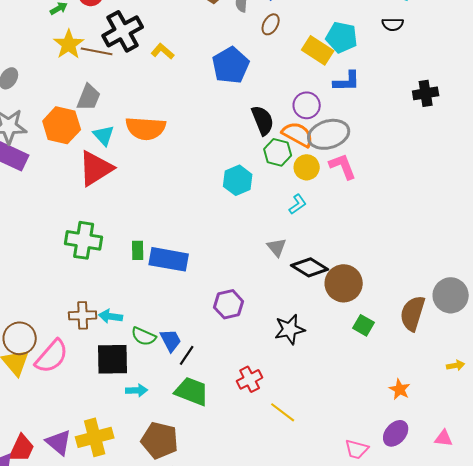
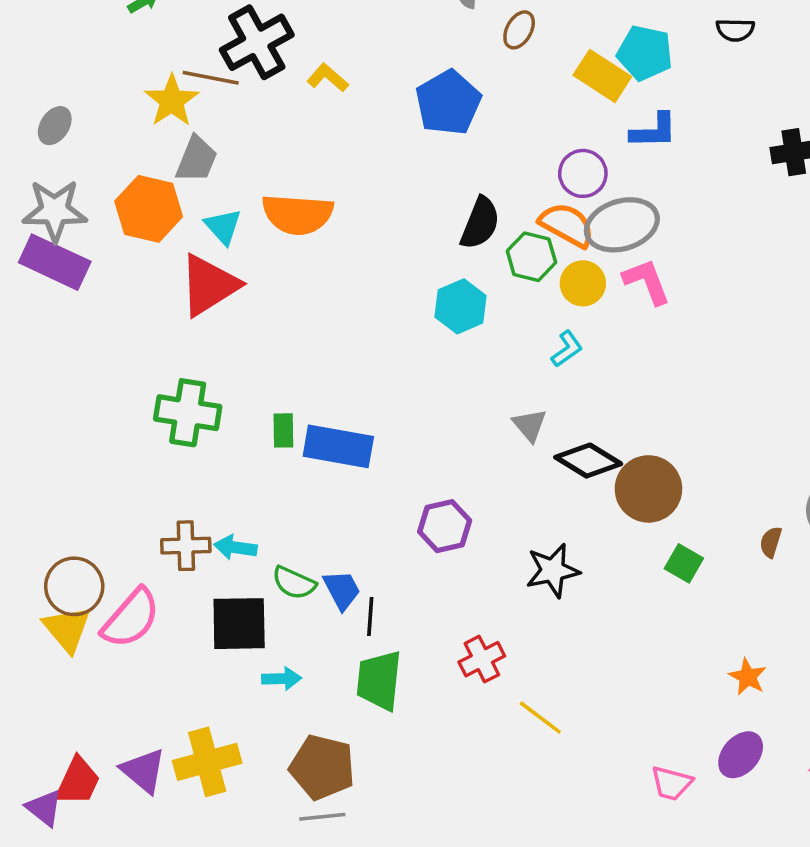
yellow star: (69, 44) -> (172, 101), moved
black semicircle: (263, 120) -> (480, 223), moved, turned 44
brown semicircle: (413, 313) -> (771, 542), size x0.5
black line: (187, 355) -> (370, 617), turned -30
green trapezoid: (192, 391) -> (379, 680), turned -105

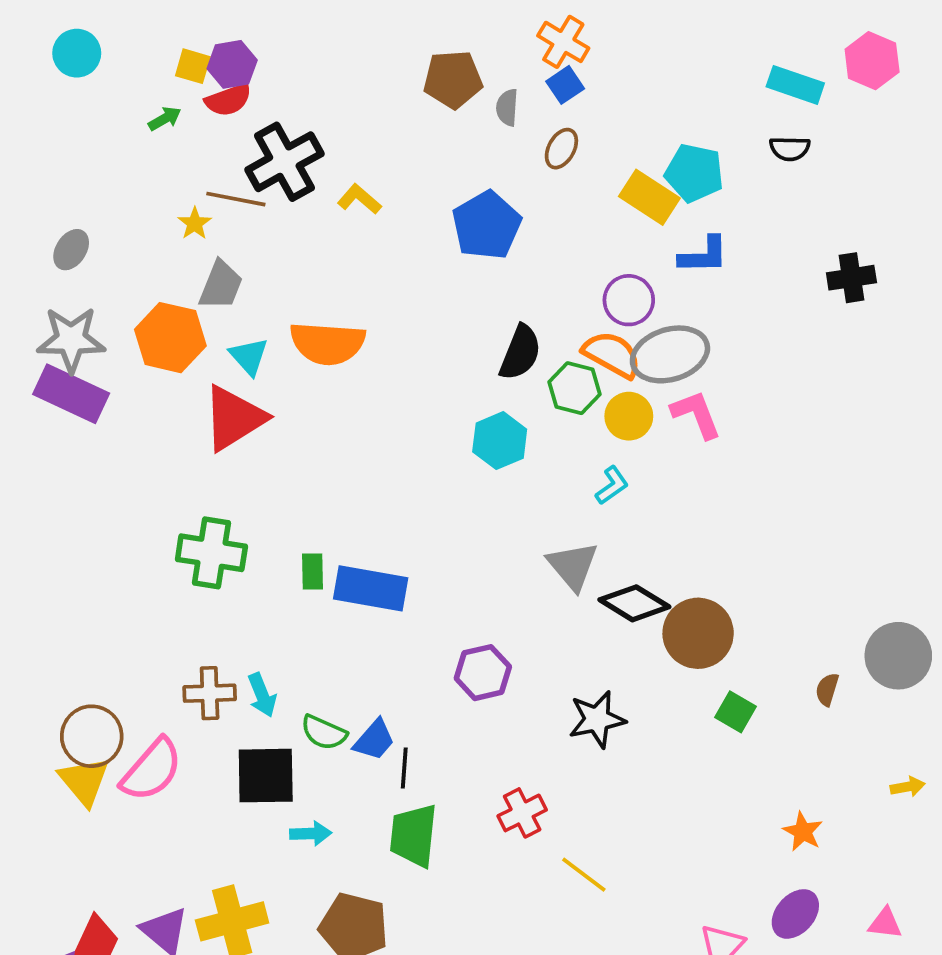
yellow star: (172, 101) -> (195, 223), size x0.6
gray triangle: (530, 425) -> (573, 566), size x1.4
cyan arrow: (235, 547) -> (262, 695), turned -120
blue trapezoid: (342, 590) -> (374, 740), turned 69

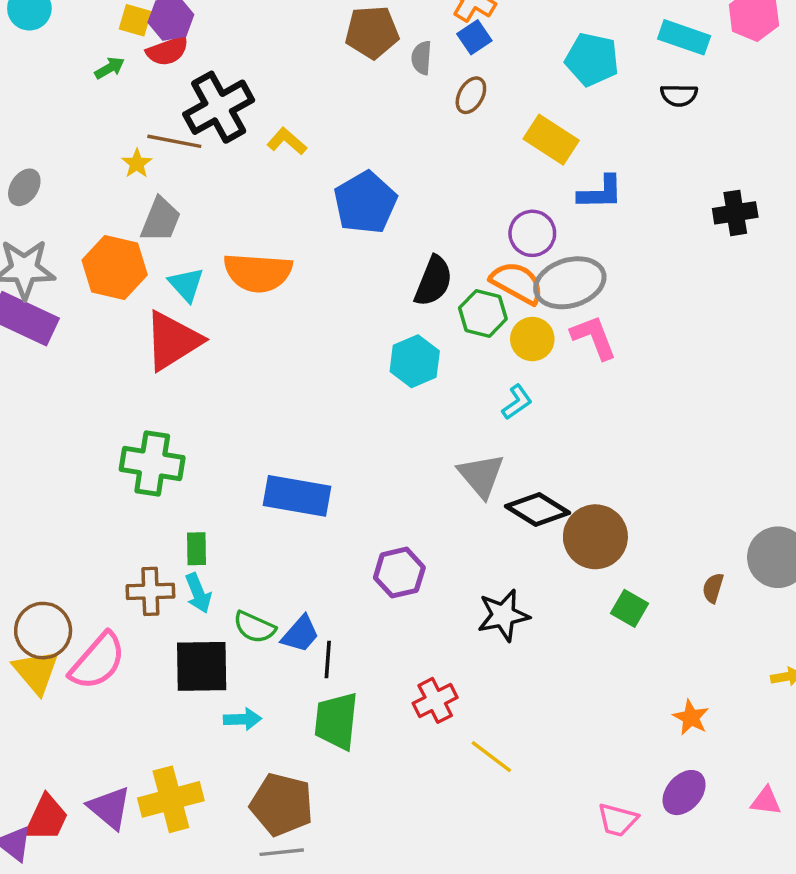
cyan pentagon: (694, 173) -> (592, 59), moved
blue pentagon: (487, 225) -> (365, 203), moved
green rectangle: (313, 572) -> (196, 549), moved

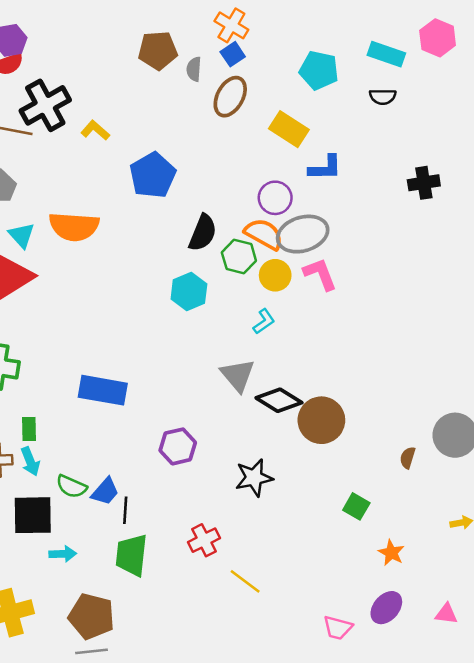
brown ellipse: (471, 95) -> (230, 97), size x1.5
green square: (629, 608) -> (356, 506), moved

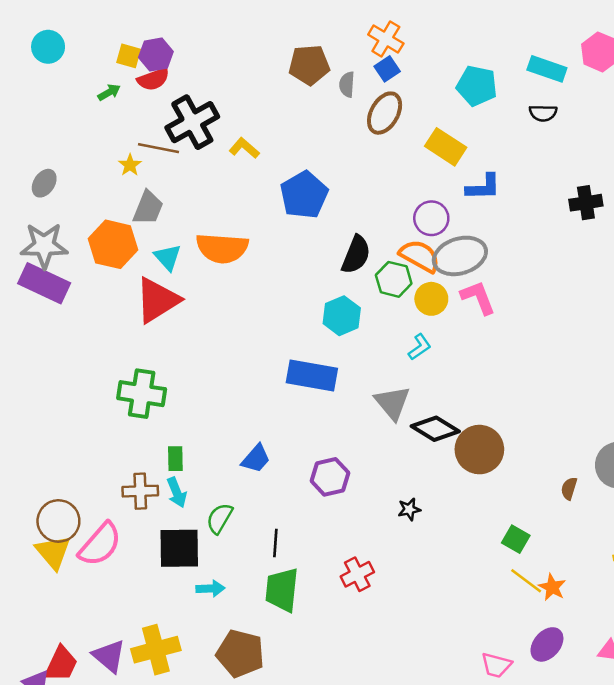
blue rectangle: (103, 390) -> (312, 375), moved
black star: (254, 478) -> (409, 509), size x0.6
green semicircle: (72, 486) -> (220, 518), turned 96
blue trapezoid: (105, 491) -> (256, 459), moved
yellow line: (245, 581) -> (526, 581), moved

